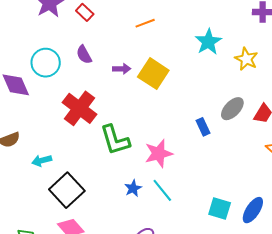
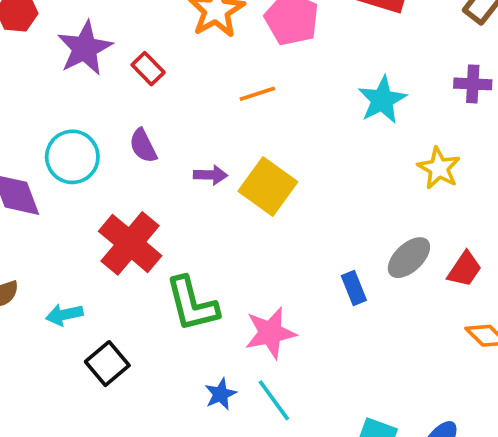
cyan star: (208, 42) -> (382, 100), moved
cyan arrow: (42, 161) -> (64, 315), moved
black square: (67, 190) -> (107, 364), moved, size x0.7

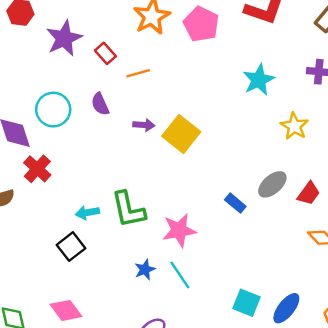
orange line: (257, 94) -> (138, 73), moved
red cross: (130, 243) -> (37, 169), moved, size x0.7
blue rectangle: (354, 288) -> (235, 203), turned -30
cyan arrow: (64, 315) -> (87, 213), moved

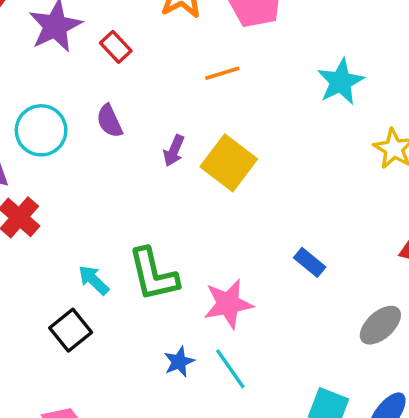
orange line: (138, 73) -> (222, 73), moved
purple arrow: (144, 125) -> (174, 151), turned 110
gray ellipse: (272, 184) -> (380, 325), moved
cyan arrow: (87, 213) -> (94, 280), turned 55

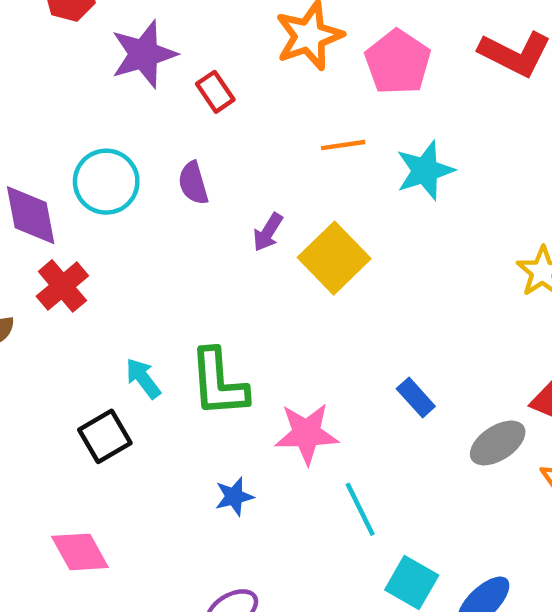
cyan star: (341, 82) -> (425, 170), moved
gray ellipse: (380, 325) -> (498, 443), moved
cyan line: (230, 369) -> (360, 509), moved

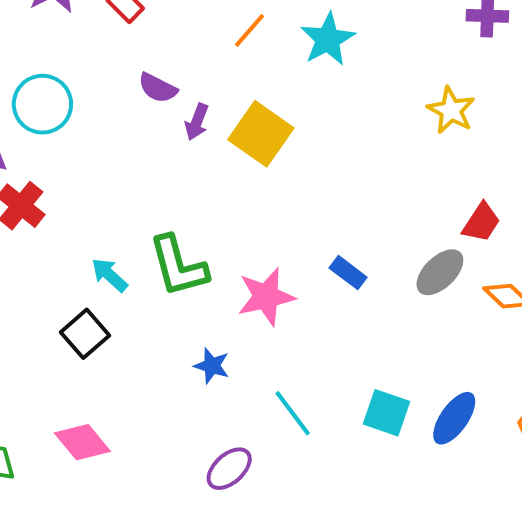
orange line: (343, 145) -> (250, 30), turned -30
purple semicircle: (193, 183) -> (158, 88), moved, turned -36
blue rectangle: (416, 397) -> (348, 273), moved
blue star: (234, 497) -> (212, 366), turned -30
cyan line: (360, 509) -> (293, 413), moved

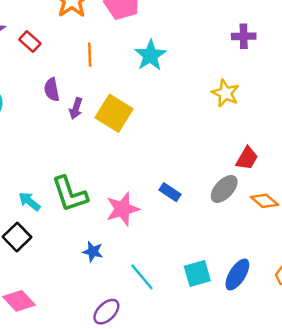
orange line: (250, 30) -> (90, 55), moved, turned -40
purple semicircle: (158, 88) -> (52, 90), turned 55
cyan square: (386, 413) -> (197, 274), turned -32

